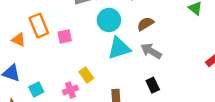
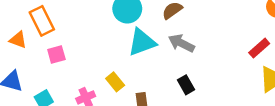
pink square: (65, 36) -> (56, 55), moved
yellow rectangle: (86, 75) -> (115, 82), moved

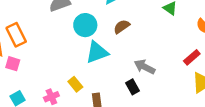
gray arrow: (181, 43) -> (145, 67), moved
pink square: (56, 55) -> (13, 64), moved, turned 32

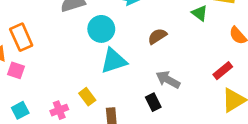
brown semicircle: (122, 27) -> (157, 36), moved

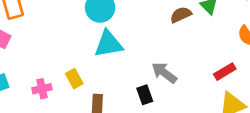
brown semicircle: (157, 36) -> (181, 15), moved

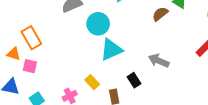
black rectangle: (145, 95) -> (134, 80), moved

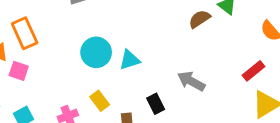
cyan circle: (98, 24) -> (96, 52), moved
cyan triangle: (111, 50) -> (130, 60), size x0.7

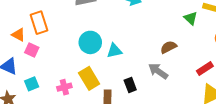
brown semicircle: (200, 19) -> (168, 47), moved
yellow rectangle: (100, 101) -> (89, 78), size x1.5

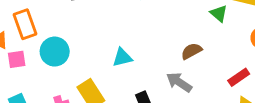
cyan circle: (90, 42) -> (55, 52), moved
pink square: (32, 50) -> (17, 59), turned -32

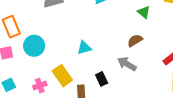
green triangle: (219, 13) -> (144, 12), moved

